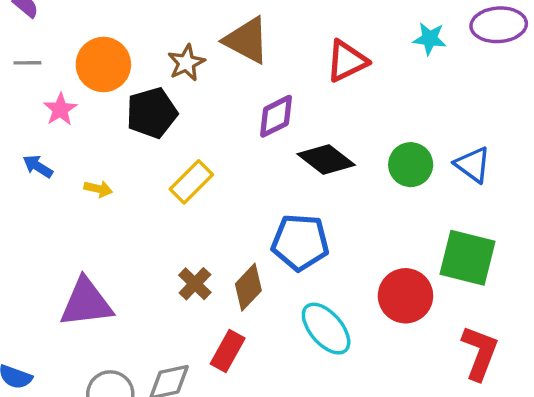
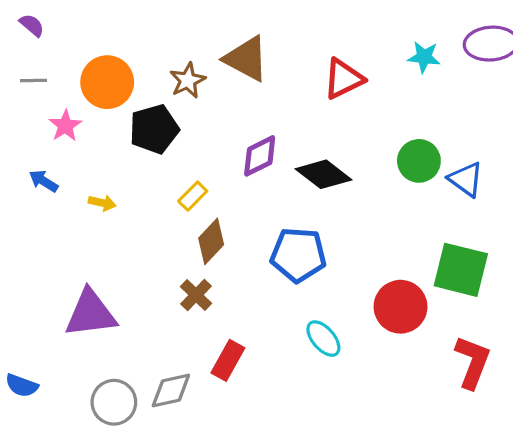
purple diamond: (276, 116) -> (260, 156), moved
green circle: (411, 165) -> (419, 161), moved
yellow rectangle: (191, 182) -> (193, 196), size x0.7
brown diamond: (248, 287) -> (211, 241), moved
cyan ellipse: (326, 329) -> (323, 339), size x0.7

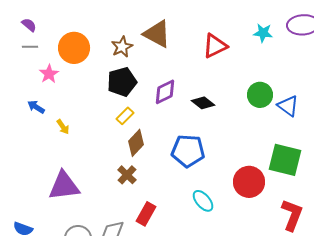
purple semicircle: (32, 25) -> (29, 25), moved
black pentagon: (154, 129) -> (122, 82), moved
black diamond: (323, 174) -> (203, 103), size x0.7
yellow arrow: (102, 203) -> (63, 127), moved, turned 42

